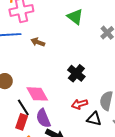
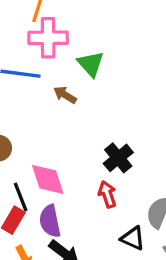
green triangle: (75, 17) -> (91, 64), moved
red arrow: (80, 104) -> (107, 194), moved, turned 77

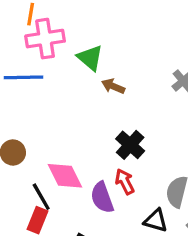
brown arrow: (65, 95) -> (113, 86), moved
purple semicircle: (50, 221) -> (102, 198), moved

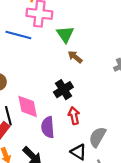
black cross: (130, 145) -> (63, 90), moved
red arrow: (125, 182) -> (74, 116), moved

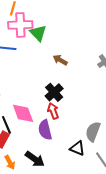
green triangle: (65, 34) -> (38, 33), moved
red arrow: (74, 116) -> (53, 111), moved

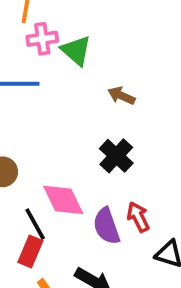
pink cross: (20, 25) -> (42, 39), size x0.7
red arrow: (53, 111) -> (138, 217), moved

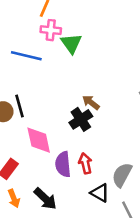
brown arrow: (121, 96) -> (91, 102), moved
black line: (35, 224) -> (20, 106), moved

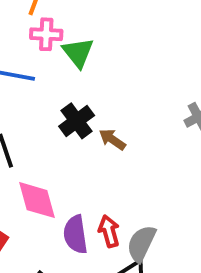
black cross: (81, 119) -> (77, 121), moved
gray semicircle: (122, 175) -> (141, 244), moved

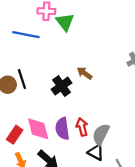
black cross: (77, 121) -> (62, 86), moved
pink diamond: (37, 200) -> (38, 129), moved

